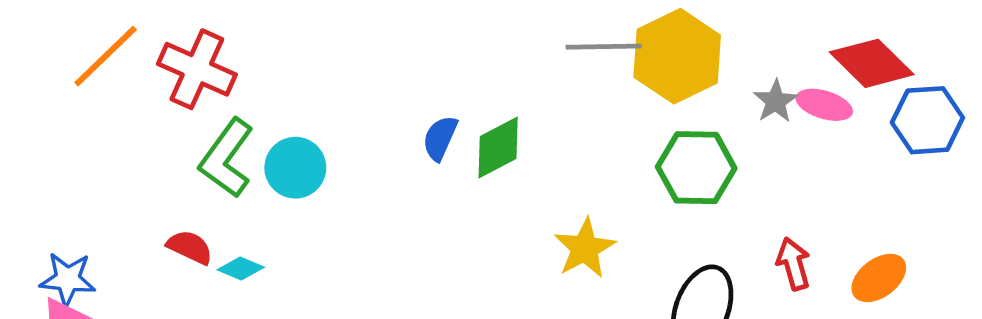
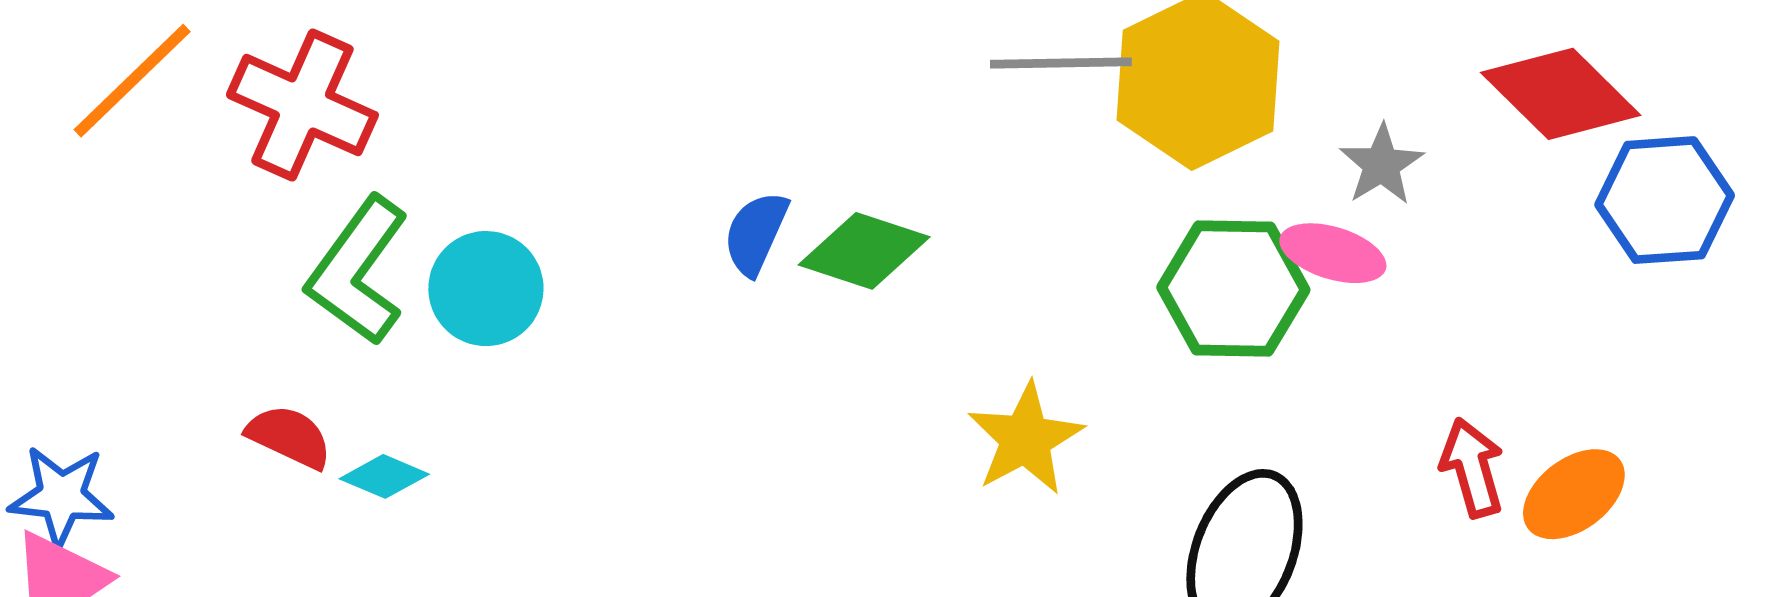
pink ellipse: (824, 105) -> (1333, 253), moved
green diamond: (498, 148) -> (864, 251), turned 46
red arrow: (793, 264) -> (1472, 468), moved

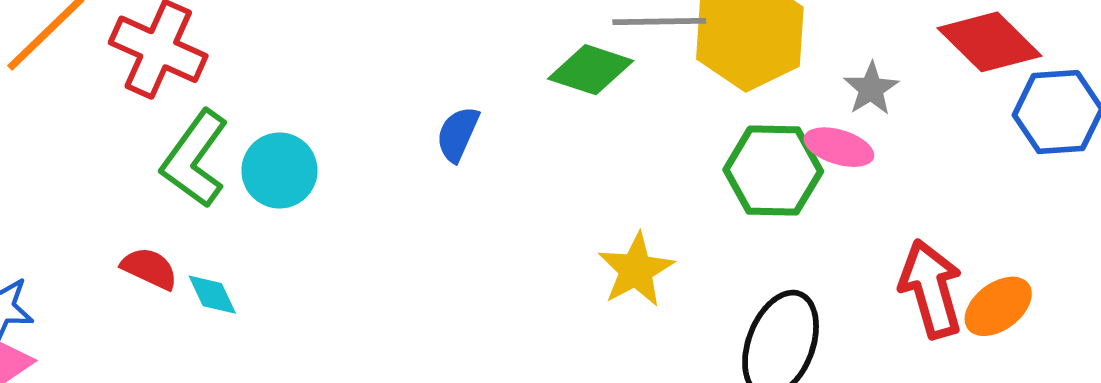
green diamond: (864, 251) -> (591, 70), moved
red arrow: (1472, 468) -> (931, 289), size x1.5
cyan diamond: (384, 476) -> (212, 295), turned 42

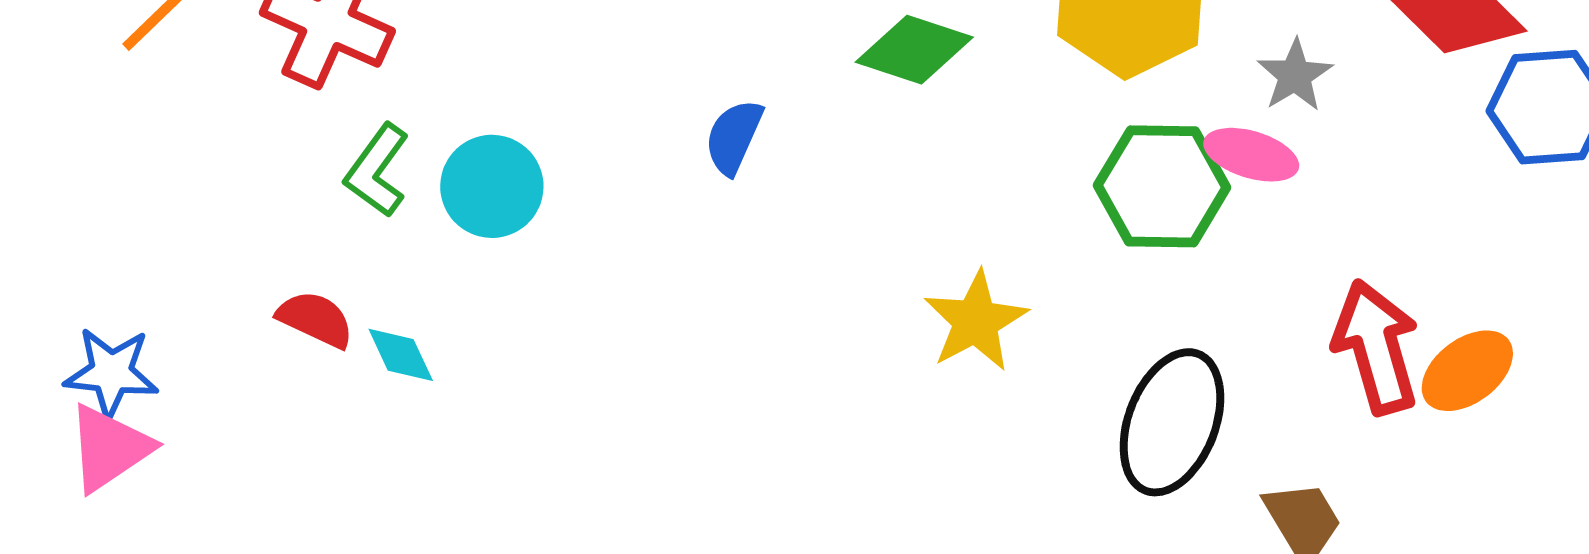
green L-shape: (195, 159) -> (377, 171), size x0.7

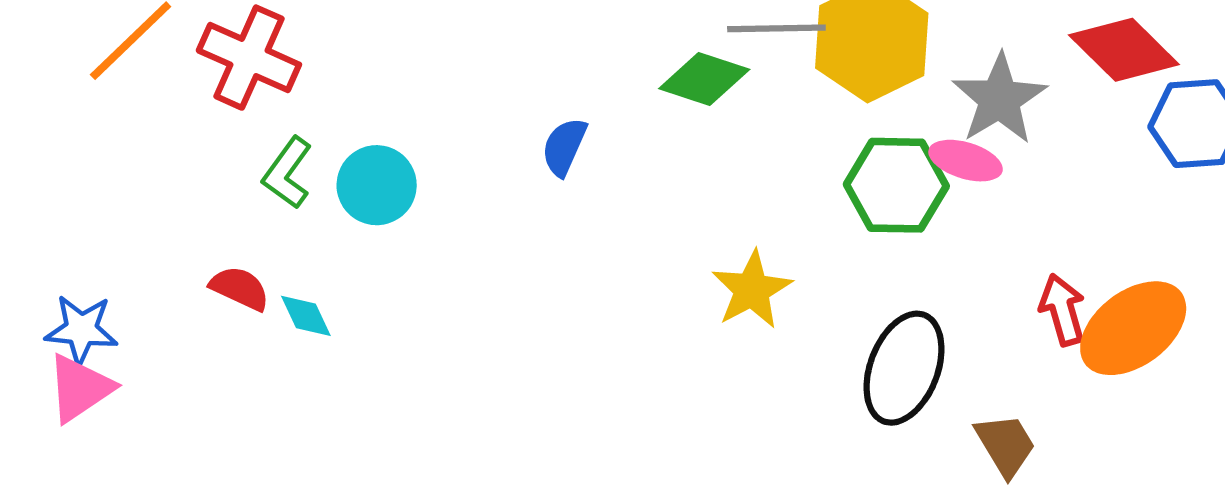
gray star: (1295, 75) -> (999, 99), size x1.6
red arrow: (1376, 347) -> (1062, 310), size x0.7
orange ellipse: (1467, 371) -> (1133, 328), size x1.5

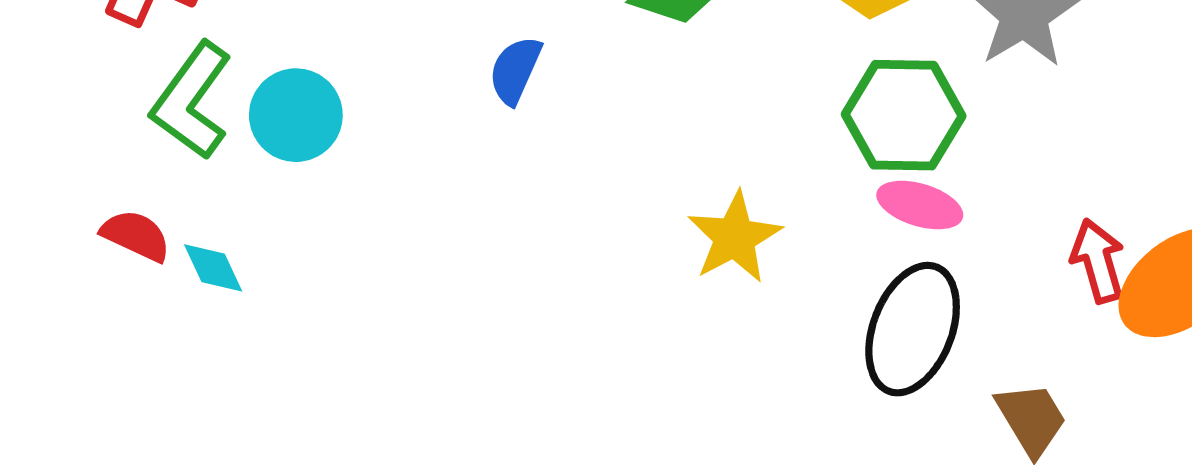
pink ellipse: (966, 161) -> (920, 205), moved
green L-shape: (287, 173) -> (192, 101), size x1.4

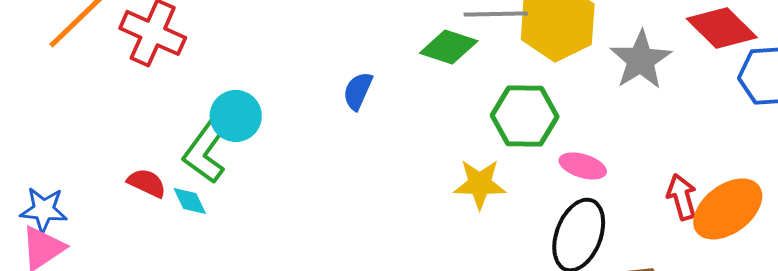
green L-shape: (192, 101) -> (206, 151), moved
green hexagon: (904, 115) -> (525, 116), moved
yellow star: (735, 237) -> (480, 184), turned 30

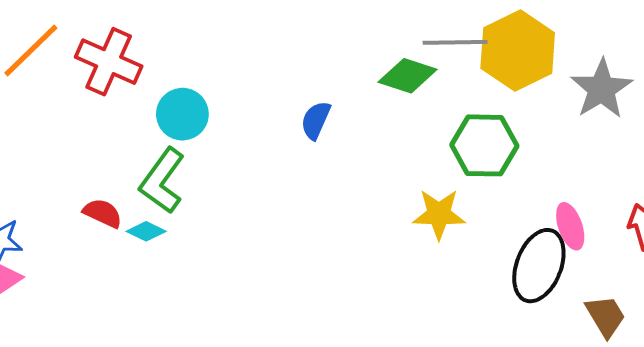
cyan circle: (236, 116) -> (182, 114), moved
pink ellipse: (583, 166) -> (570, 226), moved, turned 54
cyan diamond: (190, 201) -> (146, 231), turned -39

